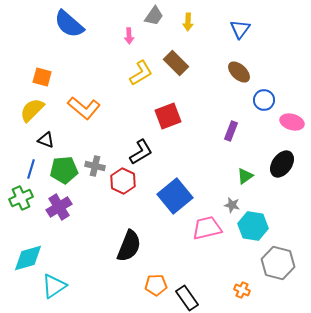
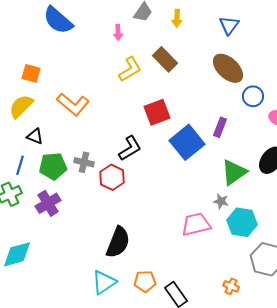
brown ellipse: (239, 72) -> (228, 68), size x1.4
green triangle: (245, 176) -> (234, 172), size x1.6
blue square: (175, 196) -> (187, 142), moved
cyan triangle: (54, 286) -> (104, 282), moved

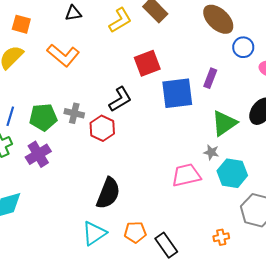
black triangle: (35, 136) -> (73, 13), moved, turned -30
blue square: (187, 142) -> (177, 93), turned 32
orange cross: (231, 286) -> (221, 237), turned -35

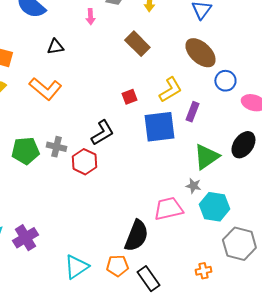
yellow L-shape: (120, 20) -> (170, 90), moved
red square: (147, 63) -> (129, 97), size x0.6
purple cross: (38, 154) -> (25, 238), moved
black semicircle: (108, 193) -> (136, 236), moved

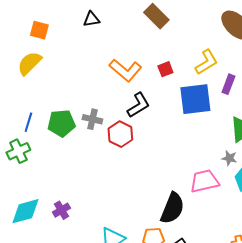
brown rectangle: (137, 44) -> (156, 16), moved
orange L-shape: (45, 89) -> (125, 70), moved
purple cross: (25, 238) -> (61, 210), size x0.7

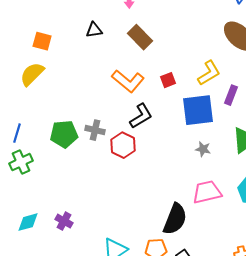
brown rectangle: (156, 16) -> (140, 37), moved
blue line: (28, 122) -> (17, 133), moved
gray star: (229, 158) -> (203, 149), moved
purple cross: (61, 210) -> (64, 221), turned -30
cyan diamond: (25, 211) -> (28, 222), size x0.7

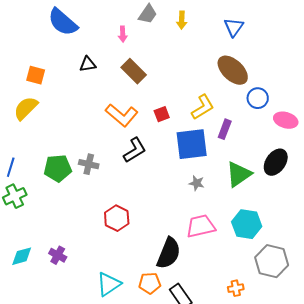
red hexagon: (123, 145) -> (117, 218), moved

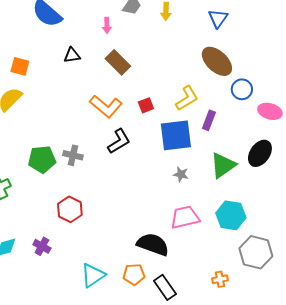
red hexagon: (117, 218) -> (70, 209), moved
black semicircle: (169, 253) -> (153, 244), turned -92

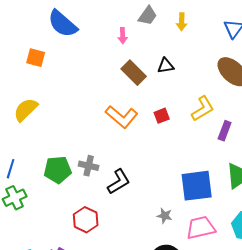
black triangle: (72, 55) -> (166, 66), moved
orange square: (20, 66) -> (36, 58), moved
blue square: (176, 135) -> (197, 186), moved
black L-shape: (119, 141) -> (119, 182), moved
gray star: (181, 174) -> (165, 216), moved

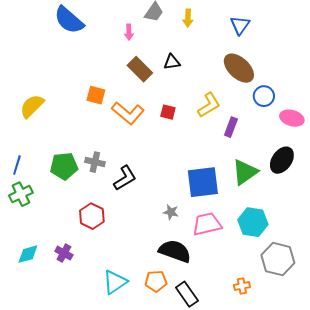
orange square: (36, 58) -> (96, 95), moved
red square: (162, 116) -> (168, 112), turned 35

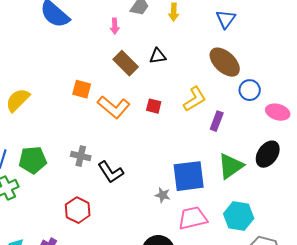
green pentagon: (64, 166) -> (33, 160), moved
black L-shape: (125, 178) -> (111, 172), turned 88
gray star: (171, 212) -> (163, 195), moved

